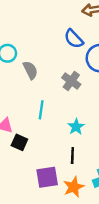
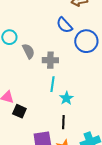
gray cross: (71, 81) -> (50, 60), moved, turned -35
cyan line: (41, 110) -> (52, 84), moved

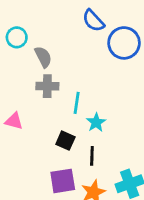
gray cross: (50, 60) -> (47, 86), moved
black square: (19, 111) -> (65, 141), moved

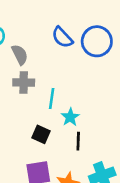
blue semicircle: (93, 21) -> (62, 37), moved
black line: (92, 156) -> (78, 141), moved

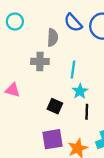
gray semicircle: (20, 55) -> (53, 38), moved, turned 30
cyan line: (52, 98) -> (73, 69), moved

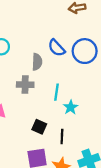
cyan star: (80, 91) -> (71, 107), moved
black line: (87, 112) -> (62, 137), moved

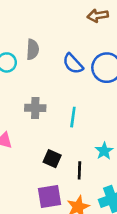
gray semicircle: (37, 62) -> (33, 49), moved
cyan star: (71, 107) -> (104, 151), moved

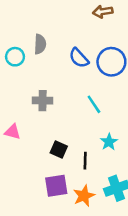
cyan line: (73, 117) -> (94, 104), moved, turned -42

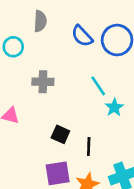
cyan circle: (15, 57) -> (13, 47), moved
cyan star: (109, 142) -> (114, 107), moved

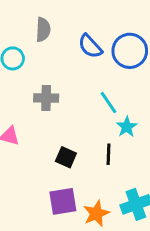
black line: (89, 147) -> (108, 154), moved

